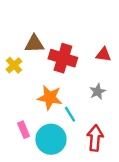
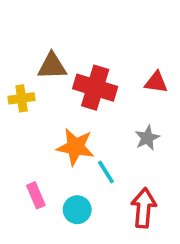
yellow cross: (14, 65) -> (22, 98), turned 35
cyan circle: (51, 139) -> (77, 210), size x0.6

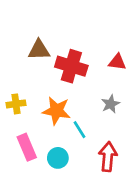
yellow cross: (22, 98) -> (16, 104), moved
pink rectangle: (36, 195) -> (27, 147), size x1.4

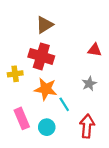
brown triangle: (39, 50) -> (45, 25), moved, turned -30
red cross: (71, 66) -> (41, 56), moved
yellow cross: (16, 104) -> (15, 74), moved

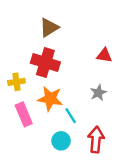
pink rectangle: (22, 118) -> (24, 114), moved
cyan circle: (47, 127) -> (61, 141), moved

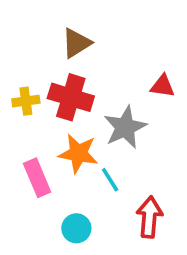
yellow cross: (16, 82) -> (26, 101), moved
gray star: (98, 93) -> (125, 127), moved, size x1.6
cyan circle: (61, 141) -> (76, 228), moved

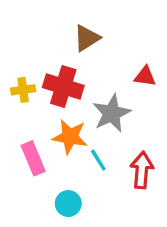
brown triangle: (76, 43) -> (87, 38), moved
red arrow: (149, 217) -> (142, 170), moved

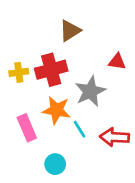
red cross: (63, 87) -> (51, 70), turned -32
red arrow: (142, 170) -> (114, 137), turned -92

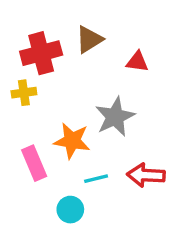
red triangle: (117, 62) -> (137, 62), moved
red cross: (51, 70) -> (41, 53), moved
cyan line: (79, 129) -> (96, 179), moved, turned -72

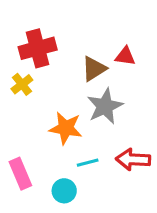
brown triangle: (89, 39) -> (94, 69), moved
yellow cross: (24, 93) -> (22, 84), turned -30
pink rectangle: (34, 163) -> (20, 174), moved

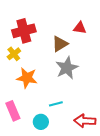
red triangle: (125, 56) -> (80, 28), moved
orange star: (66, 128) -> (27, 78), moved
red arrow: (133, 159) -> (85, 121), moved

